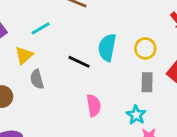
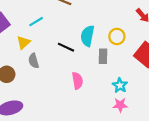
gray rectangle: (147, 82) -> (103, 56), moved
cyan star: (136, 115) -> (120, 85), moved

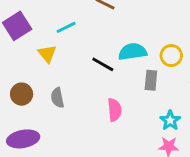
cyan semicircle: (88, 36) -> (132, 52), turned 66
yellow triangle: (23, 42) -> (47, 54), turned -32
gray semicircle: (34, 61) -> (57, 98), moved

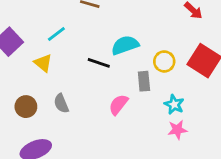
yellow circle: (171, 56) -> (164, 61), moved
gray rectangle: (151, 80) -> (144, 81), moved
pink semicircle: (114, 110) -> (118, 105), turned -125

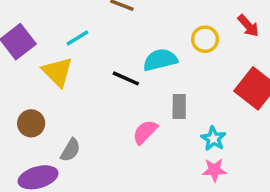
yellow circle: (164, 61) -> (205, 39), moved
yellow triangle: (43, 63) -> (57, 72), size x1.4
gray semicircle: (61, 103) -> (70, 150), moved, turned -132

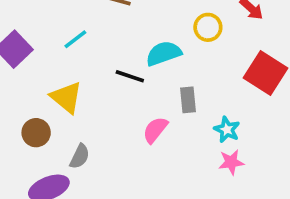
yellow triangle: (57, 72) -> (66, 97), moved

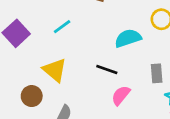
black line: (130, 76) -> (107, 69), moved
gray rectangle: (188, 100) -> (157, 73), moved

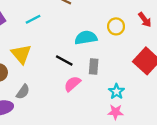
gray rectangle: (157, 73) -> (94, 66), moved

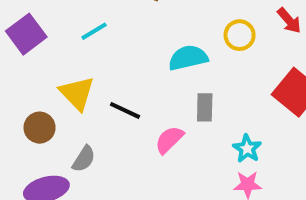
black line: (64, 61) -> (125, 110), moved

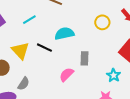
cyan semicircle: (188, 58) -> (64, 34), moved
black line: (125, 110) -> (44, 48), moved
cyan star: (247, 149) -> (114, 75), moved

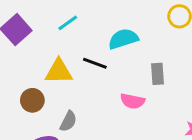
yellow triangle: (20, 51) -> (59, 71), turned -42
pink semicircle: (67, 75) -> (133, 101), turned -119

